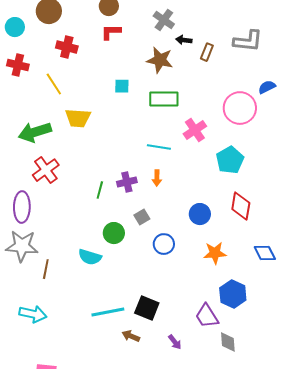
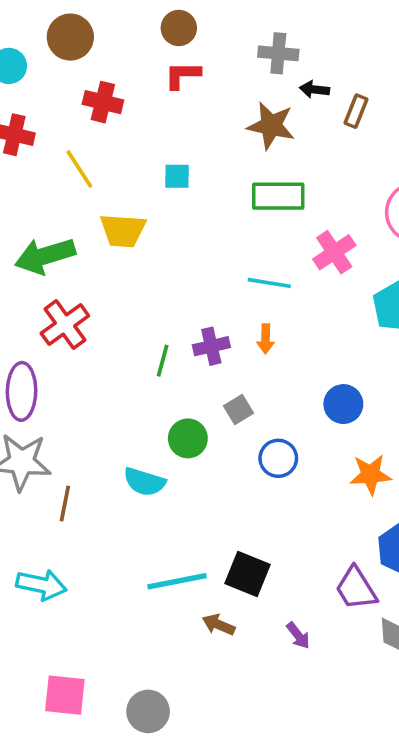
gray cross: (164, 20) -> (278, 53), turned -30
cyan square: (122, 86) -> (177, 176), moved

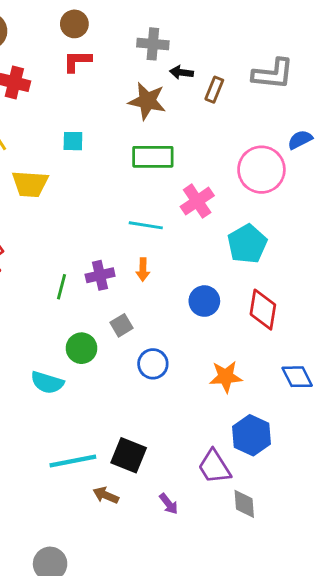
blue circle: (343, 404) -> (204, 301), moved

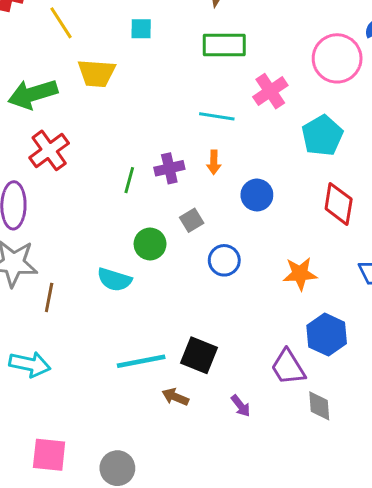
blue circle: (204, 301) -> (257, 195), moved

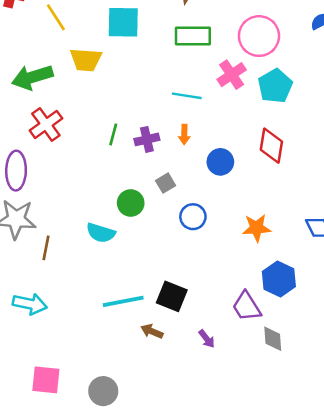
cyan square: (141, 29) -> (123, 22), size x1.8
pink circle: (337, 58) -> (259, 36), moved
cyan pentagon: (322, 136) -> (275, 86), moved
green line: (129, 180) -> (113, 134), moved
red diamond: (339, 204) -> (271, 146), moved

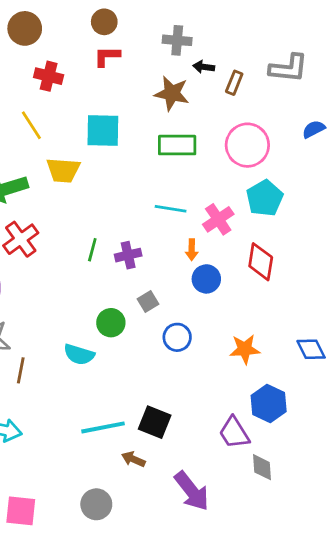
pink cross: (232, 75) -> (218, 219), moved
orange arrow: (184, 134) -> (192, 250), moved
purple arrow: (207, 339) -> (192, 491), moved, size x2.0
gray circle: (103, 391) -> (96, 504), moved

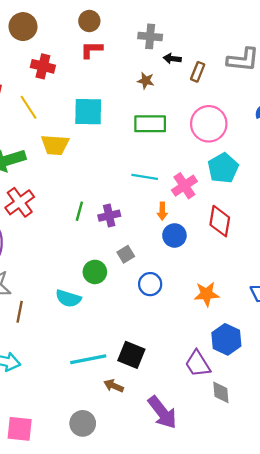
brown star: (172, 93) -> (146, 81), size x0.6

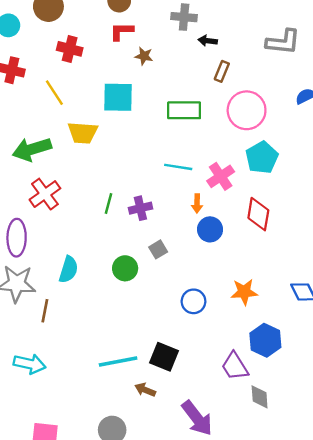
brown rectangle: (198, 72) -> (222, 71), moved
brown star: (146, 81) -> (144, 56), moved
blue circle: (150, 284) -> (193, 301), moved
cyan semicircle: (68, 298) -> (68, 269), moved, turned -90

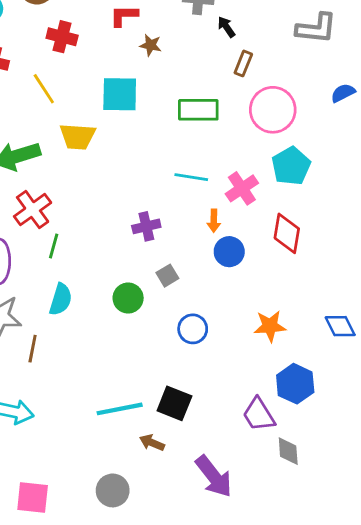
black arrow: (208, 41) -> (226, 27), turned 48
green line: (109, 203) -> (54, 246), moved
blue circle: (193, 301) -> (193, 329), moved

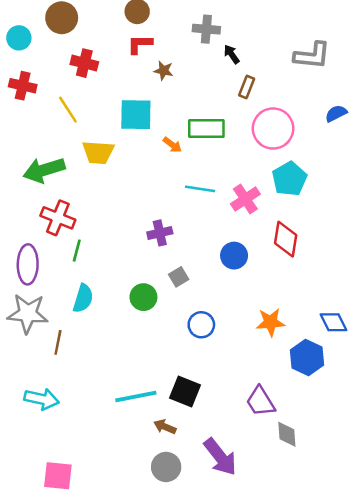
red cross: (33, 210) -> (58, 218), turned -32
orange arrow: (214, 221) -> (172, 145), moved, turned -54
blue hexagon: (295, 384) -> (307, 357), moved
gray circle: (113, 490) -> (166, 467), moved

